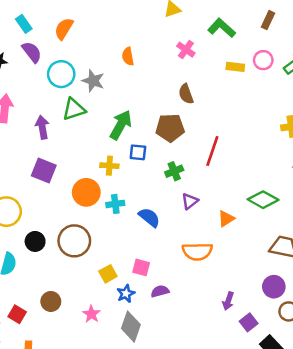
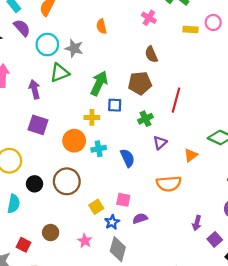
blue semicircle: (149, 217) -> (127, 158), turned 30

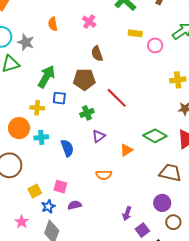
pink cross: (149, 18) -> (89, 22), moved
pink circle: (213, 23) -> (155, 45), moved
red line: (176, 100) -> (117, 98), turned -65
orange semicircle: (169, 184) -> (104, 175), size x0.7

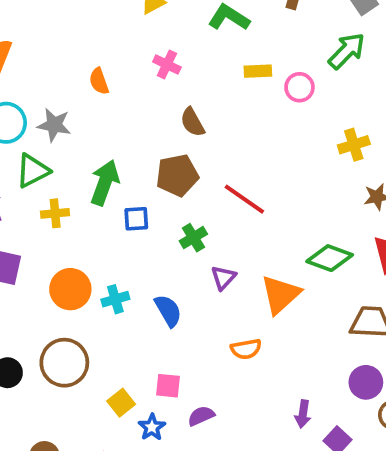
yellow cross: (37, 108) -> (55, 213), moved
orange triangle: (126, 150) -> (280, 294), size x1.6

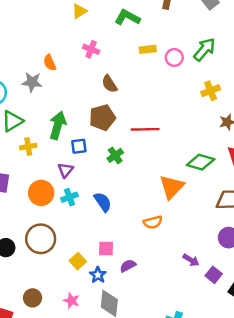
green arrow: (347, 51) -> (204, 49), moved
gray star: (54, 125) -> (32, 82), moved
red line: (244, 199) -> (145, 129), turned -32
purple triangle: (223, 278) -> (65, 170), moved
purple arrow: (303, 414) -> (191, 260), turned -63

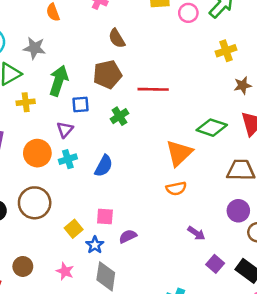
gray star: (32, 82) -> (34, 48), moved
blue semicircle: (103, 202) -> (104, 166), turned 60
orange semicircle: (153, 222) -> (176, 188), moved
purple square: (214, 275) -> (215, 264), moved

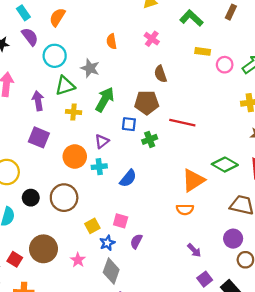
blue square: (81, 104) -> (129, 124), moved
purple semicircle: (128, 236) -> (136, 241), turned -48
brown circle: (23, 266) -> (43, 249), size x1.6

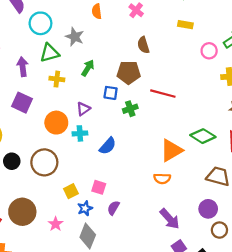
pink circle: (225, 65) -> (209, 51), moved
green arrow: (105, 100) -> (88, 68), size x0.7
purple arrow: (194, 250) -> (170, 219), size x1.5

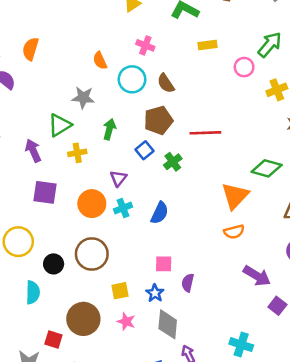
cyan circle: (40, 23) -> (132, 79), moved
blue square: (111, 93) -> (144, 150), turned -32
yellow square: (71, 191) -> (120, 291), moved, turned 32

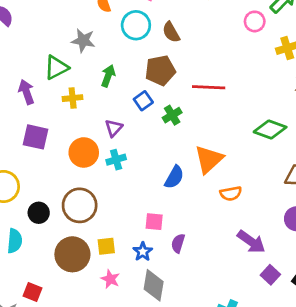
orange triangle: (235, 196) -> (209, 159), moved
blue semicircle: (160, 213) -> (174, 177), moved
brown circle: (83, 319) -> (72, 254), moved

